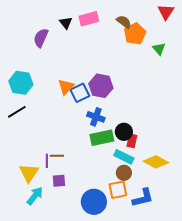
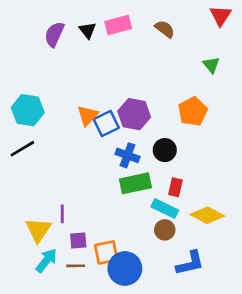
orange pentagon: (135, 34) -> (193, 111), moved
purple semicircle: (41, 38) -> (54, 34), moved
black circle: (124, 132) -> (165, 150), moved
brown line: (57, 156) -> (76, 266), moved
orange square: (118, 190) -> (106, 253), moved

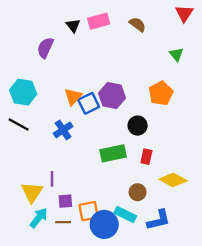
purple semicircle: (54, 34) -> (45, 48), moved
black line: (22, 149) -> (19, 124), turned 60
blue cross: (127, 155) -> (63, 130), moved, turned 36
cyan rectangle: (165, 209) -> (125, 214), moved

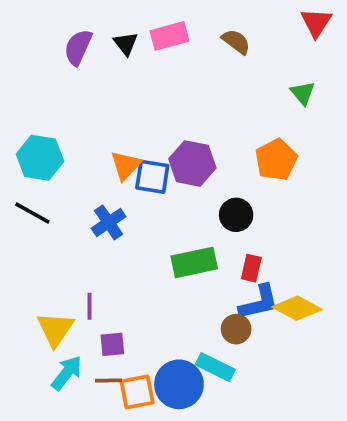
purple semicircle: (45, 48) -> (78, 47), moved
blue square: (89, 103) -> (152, 177), turned 35
orange square: (89, 211) -> (137, 392), moved
blue L-shape: (159, 220) -> (259, 302), moved

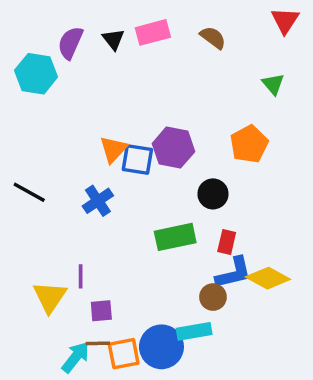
cyan hexagon: (40, 158) -> (36, 74), moved
cyan rectangle: (215, 367) -> (194, 331), turned -36
cyan arrow: (67, 373) -> (76, 357), moved

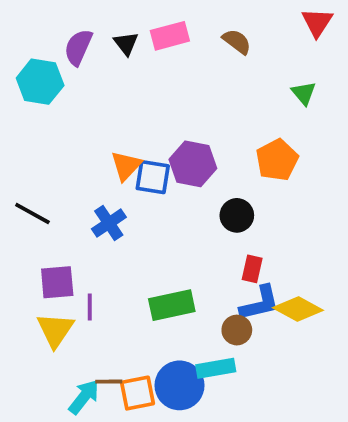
green rectangle: (175, 237) -> (172, 305), moved
purple square: (101, 311) -> (57, 282), moved, size x1.4

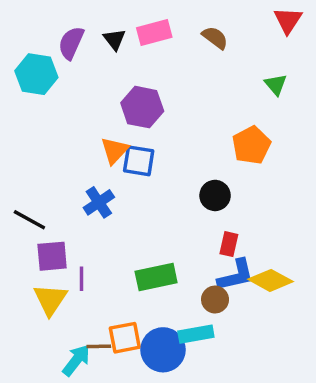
purple hexagon: (193, 164) -> (142, 107), moved
black line: (32, 213) -> (29, 220), moved
orange square: (137, 393) -> (125, 338), moved

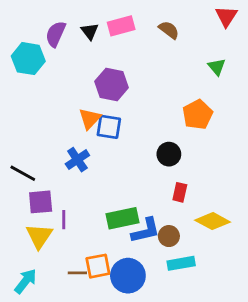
blue L-shape: (236, 275) -> (146, 231), moved
cyan rectangle: (196, 334) -> (181, 263), moved
cyan arrow: (76, 360) -> (26, 281), moved

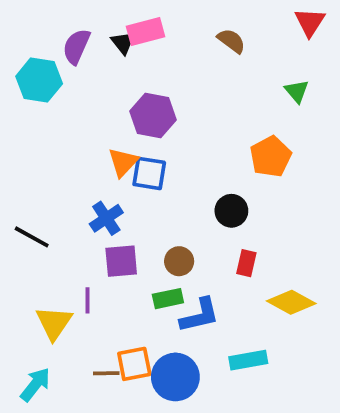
pink rectangle: (121, 26) -> (145, 31), moved
purple square: (41, 202) -> (121, 261), moved
green rectangle: (122, 218) -> (168, 299), size x0.7
brown circle: (169, 236) -> (179, 261), moved

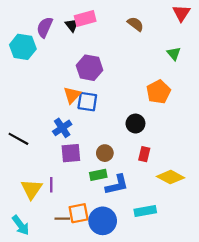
purple line: (88, 300) -> (51, 185), moved
cyan arrow: (35, 384) -> (21, 225), turned 105

